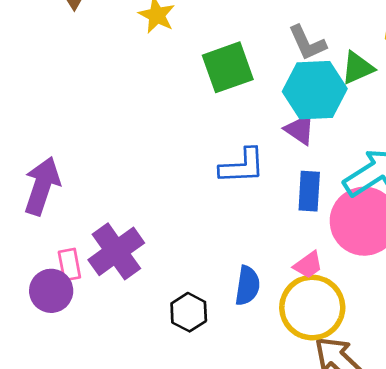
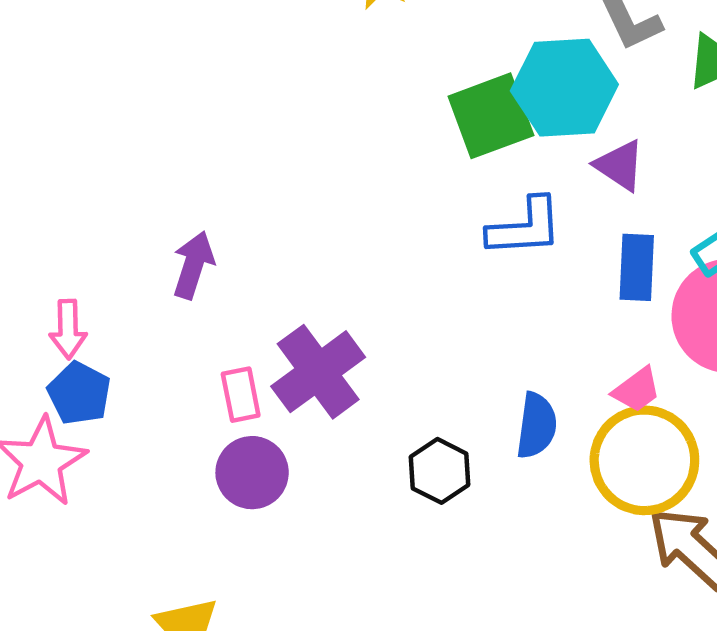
green square: (228, 67) -> (491, 116), moved
cyan hexagon: (315, 90) -> (564, 88), moved
purple arrow: (42, 186) -> (193, 265), size x0.7
purple circle: (51, 291) -> (252, 473), moved

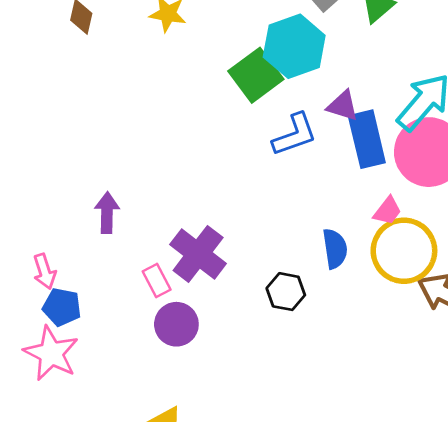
purple triangle: (620, 165) -> (343, 106), moved
blue rectangle: (637, 267) -> (367, 139), size x1.4

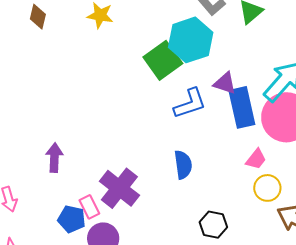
blue semicircle: (335, 249) -> (183, 165), moved
yellow circle: (404, 251) -> (267, 188), size x0.6
black hexagon: (286, 292) -> (213, 225), moved
blue pentagon: (62, 307) -> (72, 219), moved

